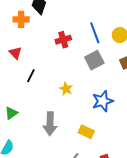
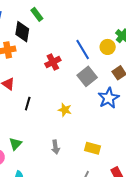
blue star: (103, 101) -> (109, 98), moved
gray arrow: (50, 124) -> (56, 147), size x0.6

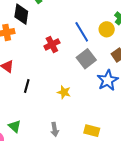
green triangle: (15, 144) -> (15, 126), turned -32

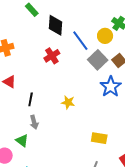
black diamond: (21, 14) -> (56, 25), moved
gray square: (86, 59) -> (98, 60), moved
gray arrow: (55, 129) -> (34, 122), moved

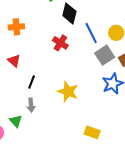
red cross: (52, 56) -> (60, 43), turned -35
yellow star: (68, 102) -> (68, 92), size x1.5

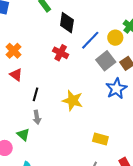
orange cross: (16, 27) -> (14, 51), moved, turned -35
blue line: (91, 33) -> (90, 40), turned 75

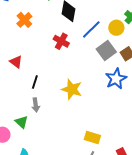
orange cross: (14, 51) -> (24, 20), moved
yellow rectangle: (100, 139) -> (92, 138), moved

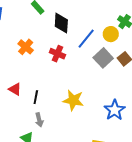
orange cross: (24, 20) -> (26, 47), moved
red triangle: (16, 62) -> (15, 89), moved
blue star: (116, 79) -> (115, 110), moved

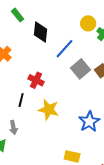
yellow circle: (111, 34) -> (88, 23), moved
red cross: (57, 54) -> (36, 80), moved
black line: (36, 97) -> (21, 100), moved

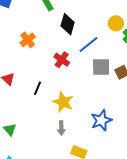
gray square: (80, 69) -> (101, 67), turned 30
red cross: (36, 80) -> (62, 60), moved
gray arrow: (13, 127) -> (61, 128), moved

